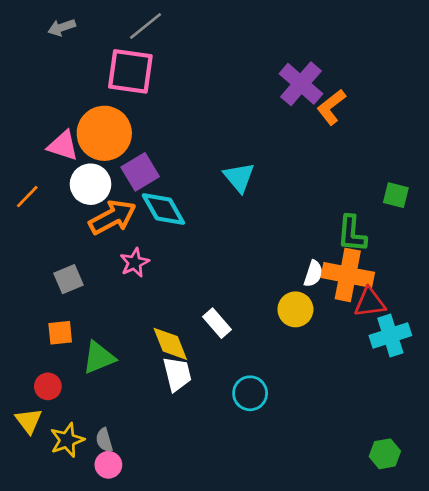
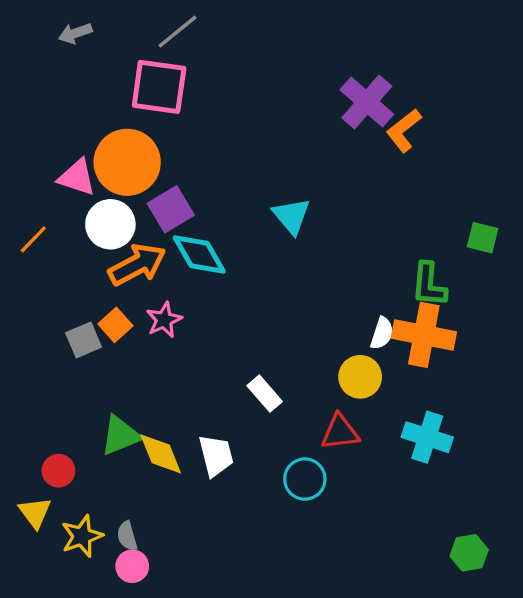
red triangle: (370, 302) -> (340, 432), moved
orange square: (60, 333) -> (115, 325), moved, turned -36
cyan cross: (390, 336) -> (427, 437), moved, turned 36
yellow diamond: (170, 344) -> (161, 454), moved

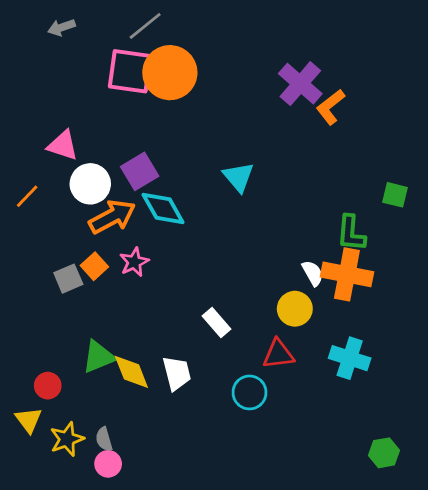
orange circle: (127, 162) -> (170, 73), moved
white semicircle: (382, 333) -> (313, 273), turned -48

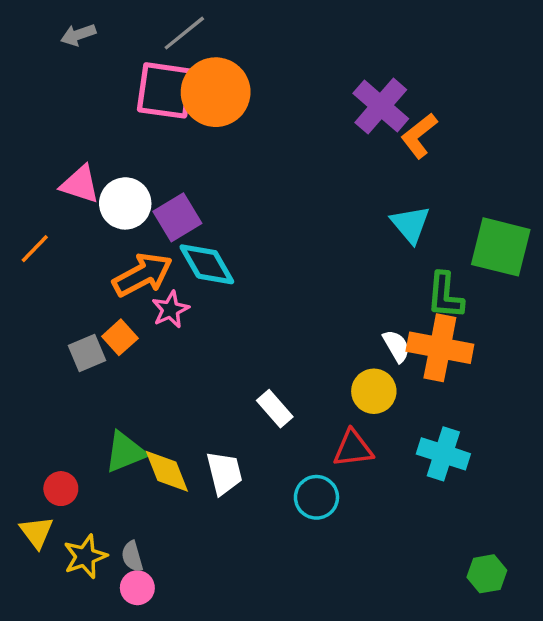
cyan triangle: (239, 177) -> (410, 224), moved
white circle: (90, 184) -> (125, 203), moved
green square: (395, 195) -> (501, 247), size x1.8
pink star: (134, 262) -> (170, 310), moved

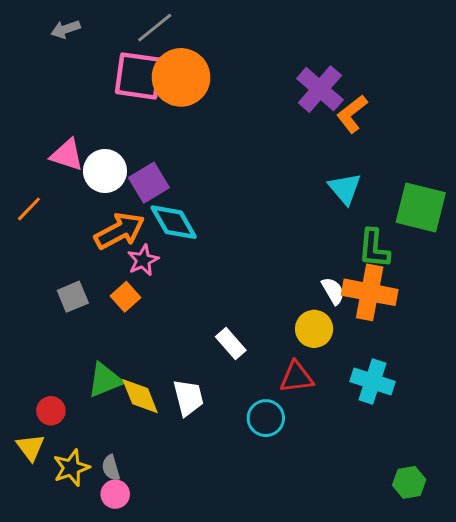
orange square: (120, 337) -> (125, 297), moved

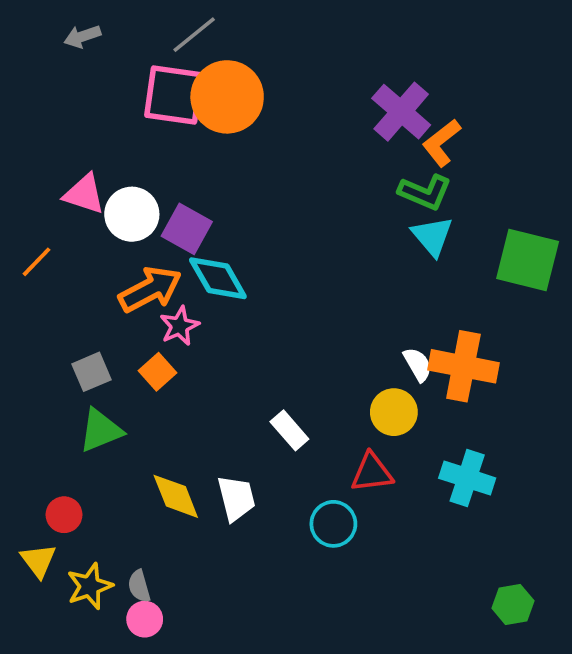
purple square: (149, 183) -> (187, 229), turned -30
green L-shape: (374, 248) -> (425, 192), moved, turned -72
green triangle: (105, 380) -> (101, 430), moved

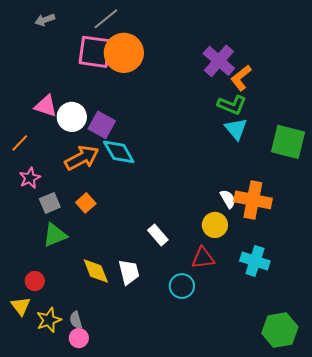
pink star: (179, 326) -> (30, 178), moved
green hexagon: (513, 604) -> (280, 330), size x1.6

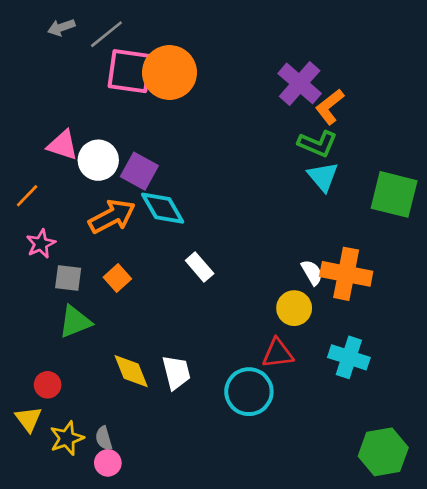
gray line: (106, 19) -> (106, 34), moved
gray square: (50, 203) -> (68, 278), turned 30
white rectangle: (158, 235) -> (200, 267), moved
cyan circle: (182, 286) -> (249, 392), size x1.4

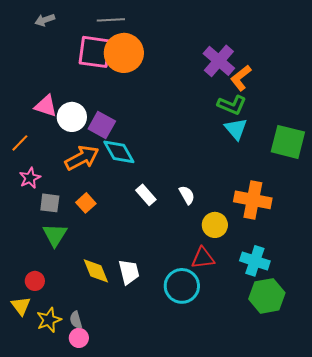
gray line: (106, 34) -> (111, 20), moved, turned 36
white semicircle: (312, 272) -> (187, 195), moved
green triangle: (75, 322) -> (55, 235), turned -36
green hexagon: (383, 452) -> (267, 296), moved

